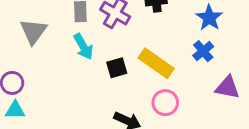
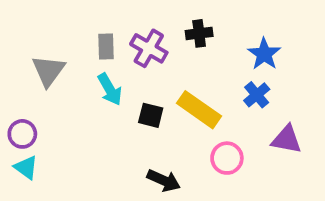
black square: (117, 68) -> (151, 115), turned 30
pink circle: (165, 103) -> (227, 158), moved
cyan triangle: (15, 110) -> (26, 167), turned 35

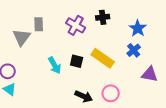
gray rectangle: (106, 46) -> (39, 24), moved
cyan arrow: (110, 89) -> (55, 65), moved
pink circle: (227, 158) -> (111, 93), moved

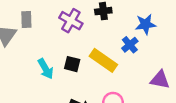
blue star: (138, 28) -> (145, 24), turned 30
blue cross: (134, 50) -> (130, 45), moved

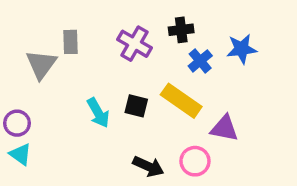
blue cross: (130, 45) -> (200, 61), moved
purple triangle: (160, 80) -> (224, 128), moved

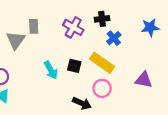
blue star: (242, 49) -> (150, 27), moved
purple triangle: (224, 128) -> (144, 80), moved
pink circle: (195, 161) -> (102, 88), moved

